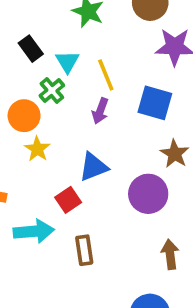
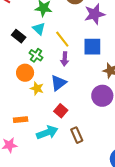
cyan triangle: (67, 62) -> (39, 29), moved
blue triangle: (93, 167) -> (58, 83), moved

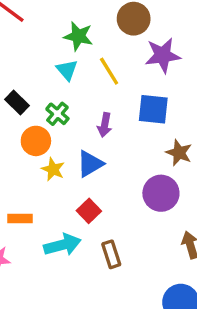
black rectangle: (19, 36) -> (17, 103), moved
yellow line: (62, 39) -> (109, 71), moved

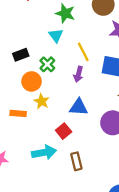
yellow line: (109, 71) -> (83, 52), moved
black rectangle: (17, 103) -> (21, 55), turned -70
blue triangle: (90, 164) -> (79, 107), moved, turned 30
orange rectangle: (20, 218) -> (18, 113), moved

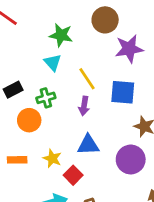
green cross: (47, 64) -> (46, 98), turned 35
yellow star: (42, 101) -> (52, 158), moved

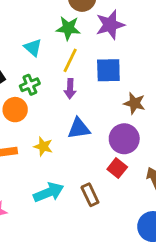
green star: (61, 35) -> (68, 28), moved
yellow line: (87, 79) -> (70, 60), turned 65
red square: (73, 175) -> (117, 168), moved

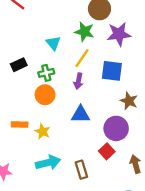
orange circle: (15, 110) -> (45, 95), moved
yellow star: (43, 146) -> (43, 131), moved

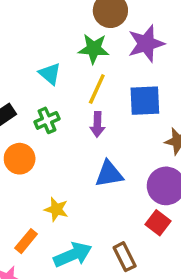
orange circle: (45, 95) -> (20, 159), moved
orange rectangle: (20, 124) -> (26, 241), moved, turned -42

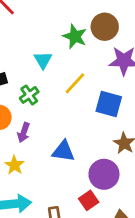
green star: (94, 49) -> (75, 36), moved
green cross: (47, 120) -> (29, 95), turned -30
purple arrow: (97, 124) -> (24, 132), moved

